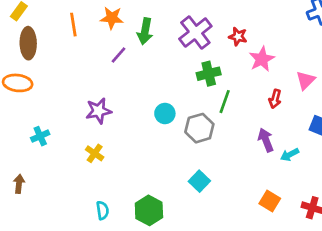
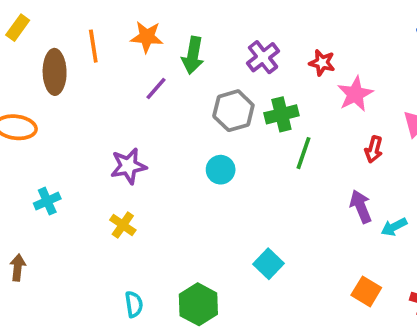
purple cross: (195, 33) -> (263, 57), size x0.7
brown ellipse: (28, 43) -> (55, 72), moved
gray hexagon: (199, 128) -> (233, 111), moved

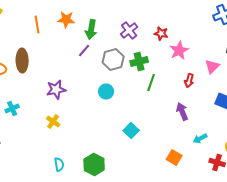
brown ellipse: (55, 72) -> (22, 60), moved
purple line: (156, 89) -> (84, 50), moved
cyan arrow: (394, 227) -> (200, 138), moved
cyan square: (269, 264) -> (131, 130), moved
orange square: (366, 291) -> (174, 158), moved

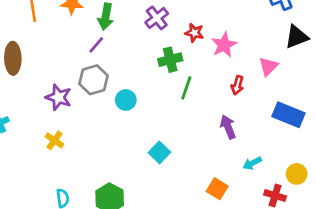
red star: (161, 34) -> (194, 33), moved
gray hexagon: (113, 60) -> (94, 80), moved
purple star: (56, 90) -> (59, 97), turned 30

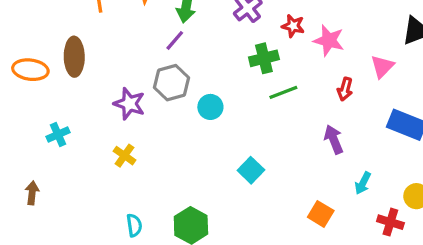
pink star: (224, 45) -> (329, 40), turned -30
green line: (186, 88) -> (283, 92), turned 50
cyan arrow: (252, 163) -> (363, 183), turned -36

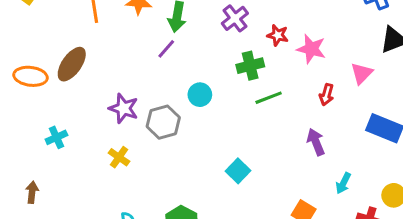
brown ellipse: (74, 57) -> (72, 64), turned 36
gray hexagon: (172, 83) -> (163, 122), moved
cyan circle: (210, 107) -> (200, 95), moved

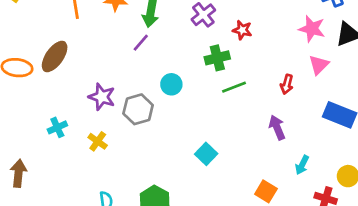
pink star: (311, 49) -> (312, 29), moved
cyan cross: (56, 137) -> (57, 127), moved
brown arrow: (32, 192) -> (18, 173), size x1.4

